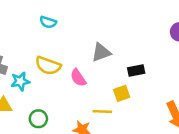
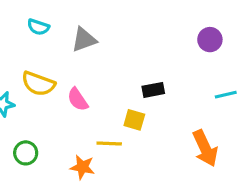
gray triangle: (101, 52) -> (84, 40), moved
yellow square: (122, 93) -> (134, 120), turned 35

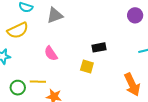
yellow semicircle: (38, 84) -> (18, 30), moved, turned -45
yellow line: (109, 143) -> (38, 82), moved

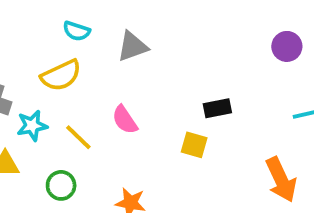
yellow line: (38, 82) -> (78, 137), moved, turned 42

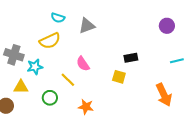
yellow line: (78, 137) -> (68, 80), moved

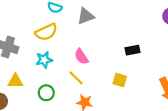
cyan star: (35, 67) -> (44, 60), moved
yellow square: (119, 77) -> (120, 80), moved
yellow line: (68, 80) -> (76, 78), moved

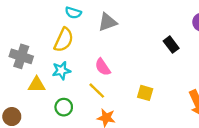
yellow semicircle: (46, 32) -> (64, 40), turned -40
black rectangle: (132, 50) -> (171, 45), moved, turned 64
yellow triangle: (15, 81) -> (37, 85), moved

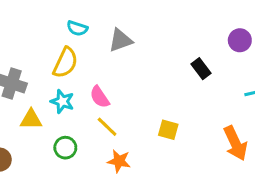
pink semicircle: (103, 67) -> (100, 97), moved
cyan star: (61, 71) -> (62, 101), turned 30

